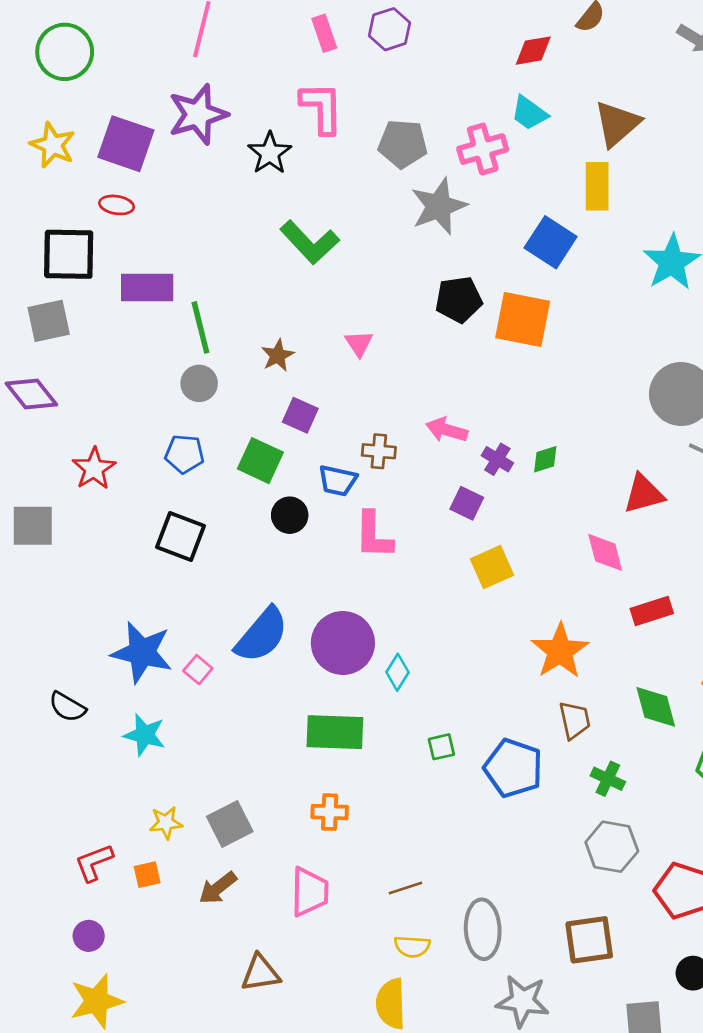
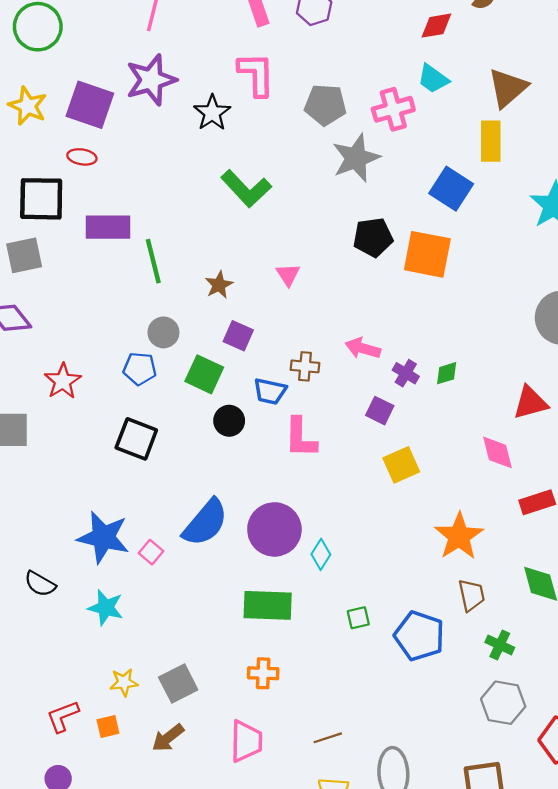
gray circle: (199, 383) -> (163, 332), moved

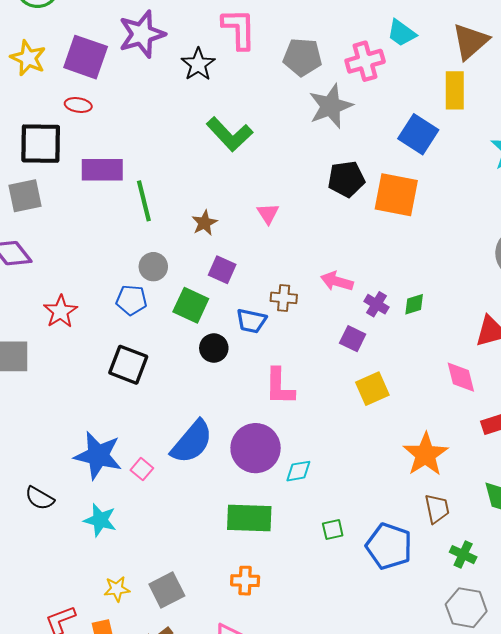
pink L-shape: (300, 438) -> (280, 387), moved
cyan diamond: (321, 554) -> (298, 471), turned 48

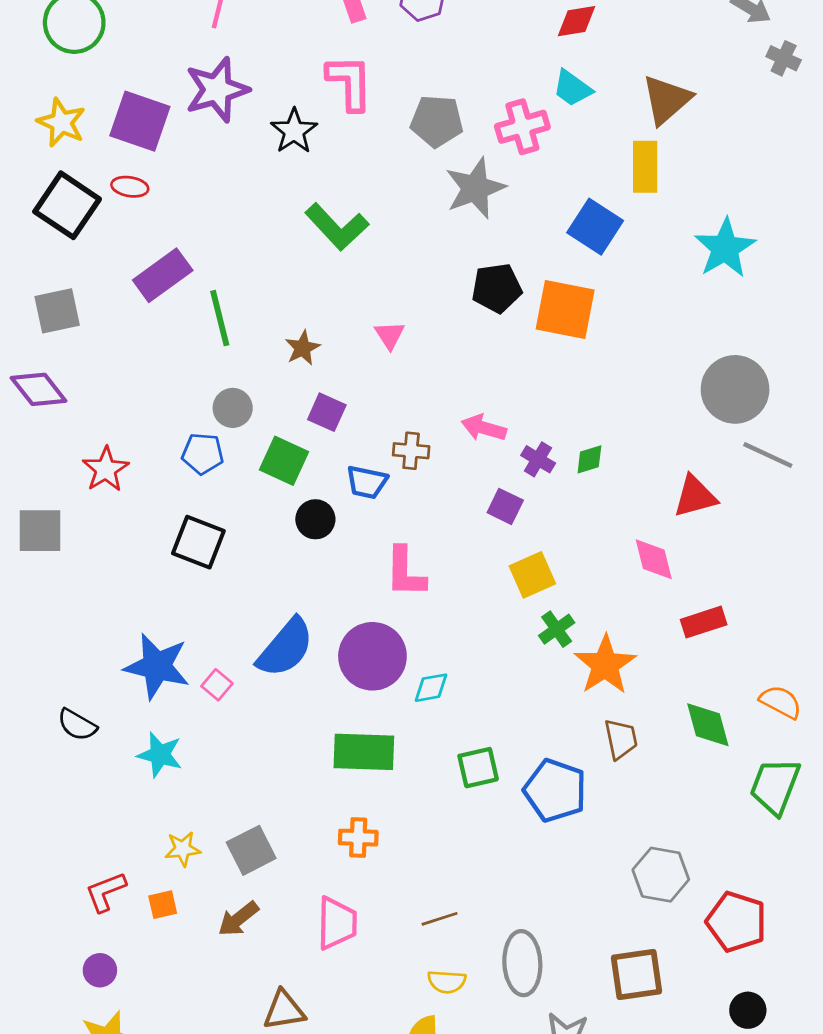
black square: (41, 144) -> (67, 205), moved, turned 33
purple rectangle: (102, 170) -> (163, 275), turned -36
green square: (333, 530) -> (478, 768), size x1.4
green cross: (463, 555) -> (557, 629), moved, turned 30

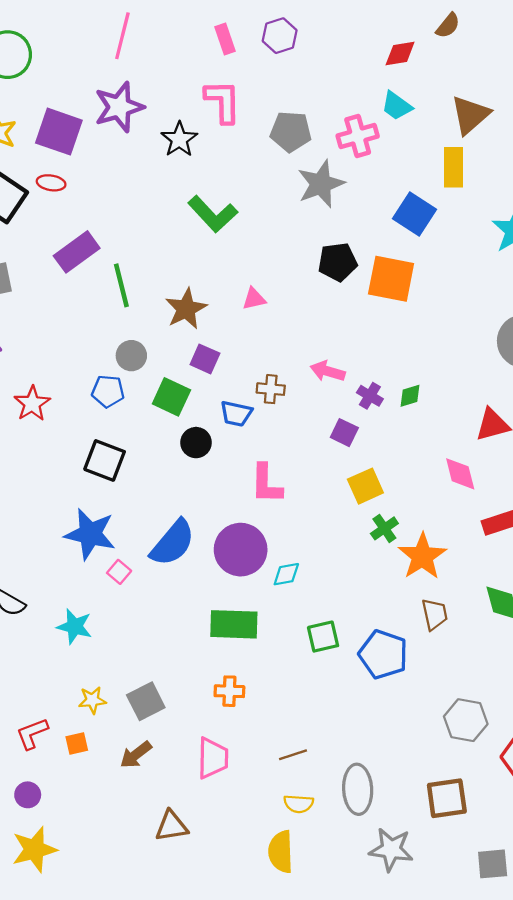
pink triangle: (390, 335) -> (254, 299), turned 50
brown star: (303, 348) -> (186, 309), size x1.5
blue star: (157, 666) -> (90, 534), moved

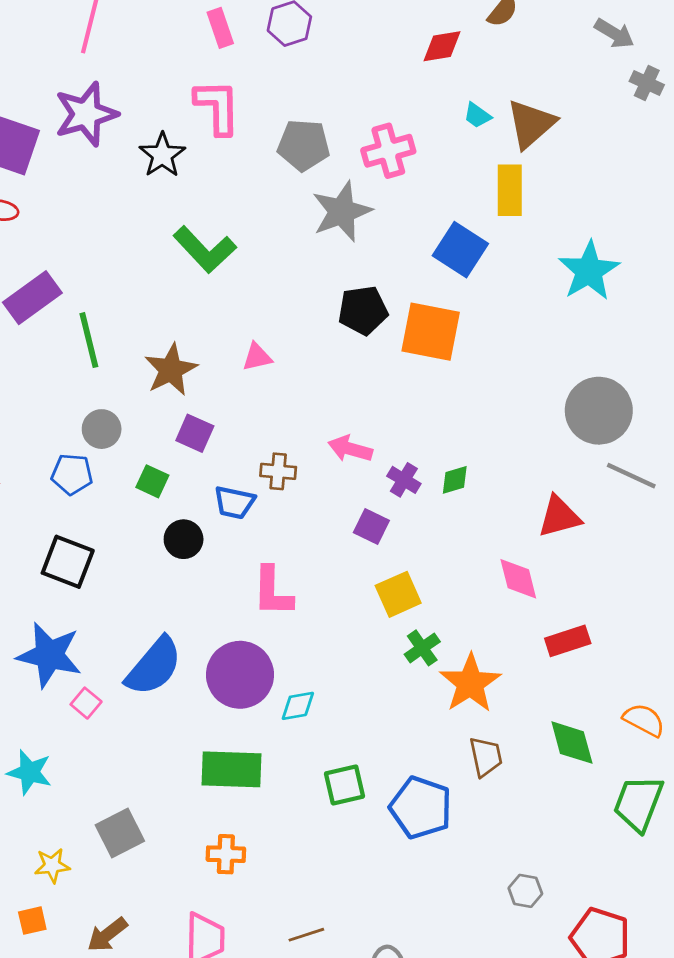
cyan trapezoid: (397, 106) -> (477, 115), moved, size x0.7
green square: (171, 397) -> (152, 481), size x0.7
gray square: (146, 701) -> (120, 833), moved
gray hexagon: (466, 720) -> (525, 891), size x0.6

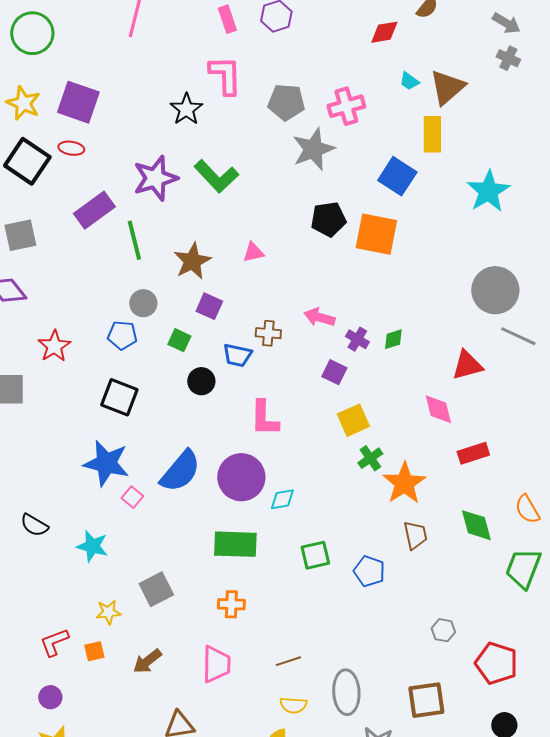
gray cross: (647, 83) -> (508, 58), moved
purple star: (86, 114) -> (155, 178), moved
orange semicircle: (644, 720) -> (527, 509), turned -148
blue pentagon: (421, 808) -> (369, 571), size x0.7

